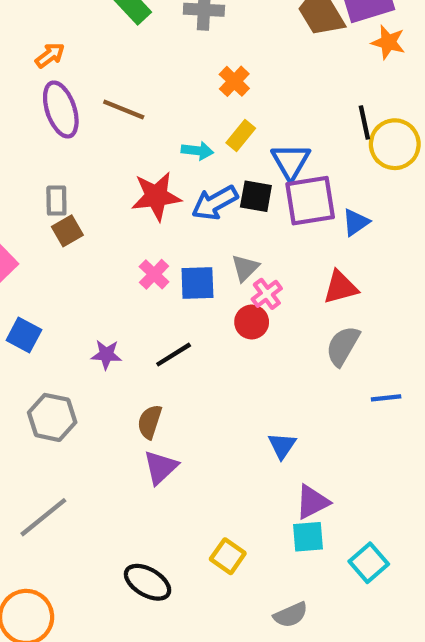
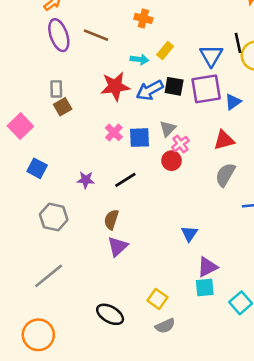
orange cross: (234, 81) -> (143, 18), moved, turned -30
blue triangle: (291, 162) -> (211, 56), moved
gray semicircle: (291, 615) -> (165, 326), moved

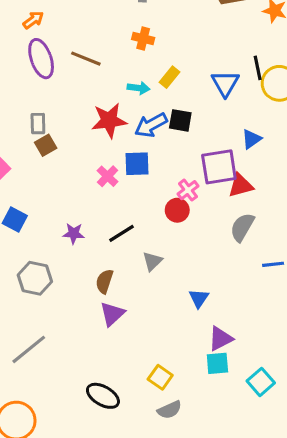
purple square: (206, 89) -> (219, 167), moved
gray triangle: (168, 129) -> (152, 261), moved
blue square: (139, 138) -> (137, 164), moved

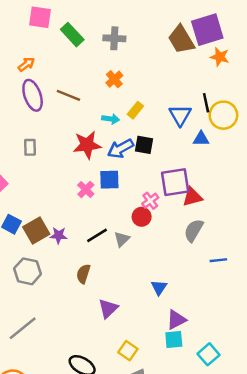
orange cross: (143, 38) -> (114, 79), turned 35
blue triangle: (251, 139) -> (201, 139), moved, turned 35
brown square: (46, 145) -> (36, 230), moved, size x1.5
gray triangle: (152, 261) -> (122, 239), moved
purple triangle: (112, 314) -> (108, 308), moved

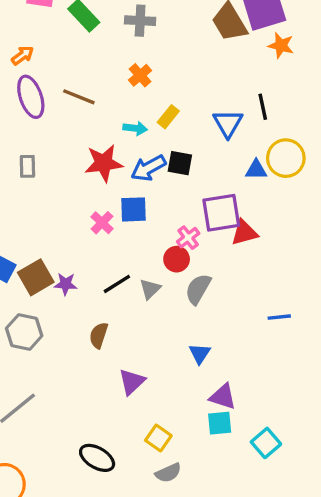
yellow circle: (223, 115) -> (286, 158), moved
blue triangle: (201, 139) -> (256, 170), moved
gray semicircle: (194, 230) -> (198, 289), moved
purple triangle: (176, 320) -> (223, 397), turned 45

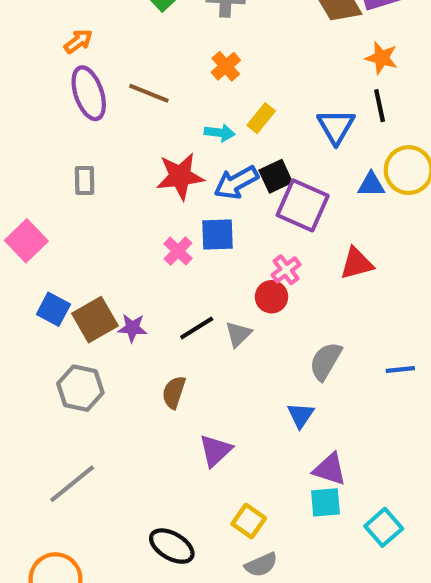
orange star: (281, 45) -> (382, 58), moved
black square: (180, 163) -> (276, 176), turned -35
purple square: (221, 213) -> (303, 205), moved, turned 33
gray semicircle: (198, 289) -> (326, 361), moved

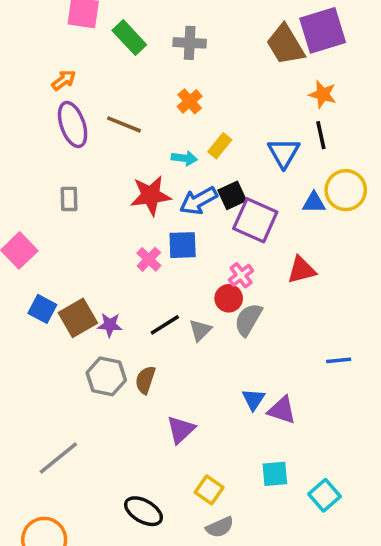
gray semicircle: (326, 361) -> (248, 320), moved
gray hexagon: (80, 388) -> (106, 376), moved
purple triangle: (330, 469) -> (282, 410), moved

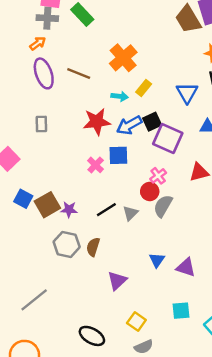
gray cross: (190, 43) -> (47, 18), moved
orange cross: (190, 101) -> (123, 58), size x1.6
blue triangle: (253, 399) -> (157, 260), moved

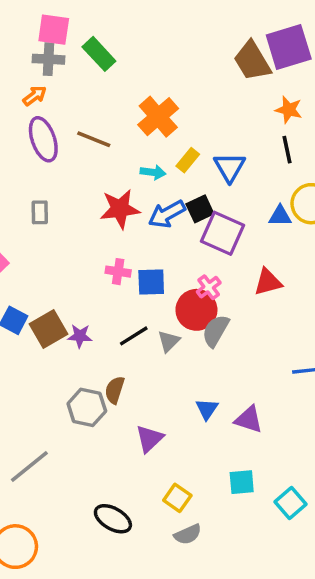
blue triangle: (187, 93) -> (230, 167), moved
blue square: (118, 155) -> (151, 282), moved
pink cross: (96, 165) -> (118, 272), turned -35
red circle: (150, 191) -> (196, 310), size x1.5
gray hexagon: (67, 244) -> (87, 407), moved

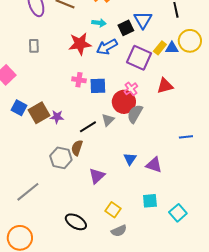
yellow rectangle: (188, 160) -> (160, 48), moved
black square: (200, 209) -> (126, 28), moved
black line: (134, 336) -> (88, 127), moved

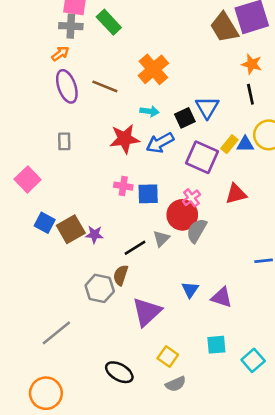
purple triangle: (97, 176) -> (147, 312), size x1.4

